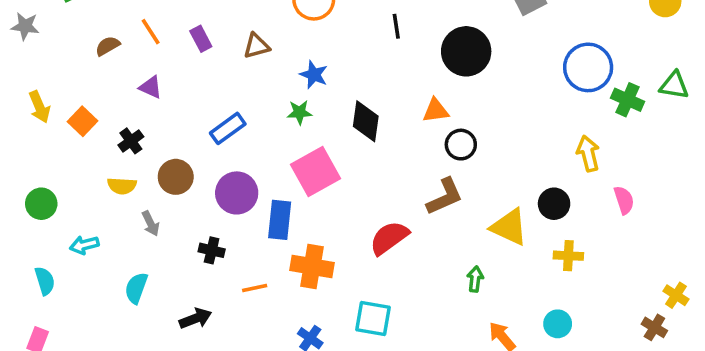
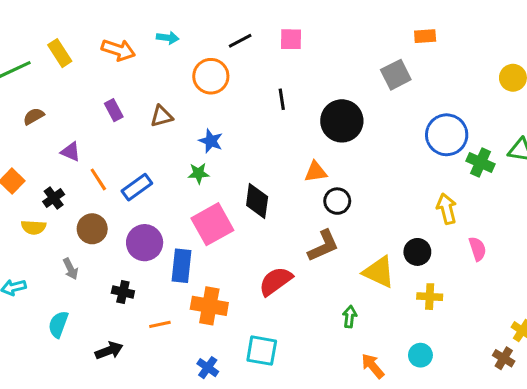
orange line: (151, 32) -> (98, 179), moved
black diamond: (366, 121) -> (257, 201), moved
yellow semicircle: (122, 186) -> (34, 227), moved

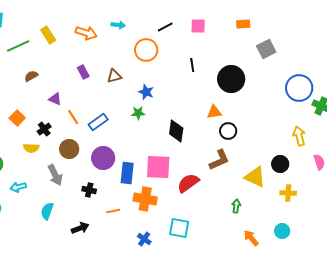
orange rectangle: (425, 36) -> (243, 24), moved
pink square: (212, 224) -> (158, 167), moved, turned 32
gray arrow: (71, 269) -> (55, 175), size x1.5

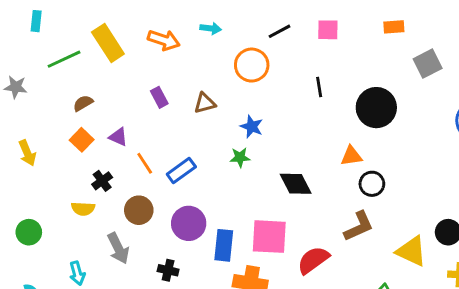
yellow rectangle: (48, 35) -> (108, 43), size x1.4
orange square: (17, 118) -> (82, 140), moved
black diamond: (176, 131) -> (296, 184), turned -35
cyan arrow: (18, 187) -> (77, 273), moved, turned -91

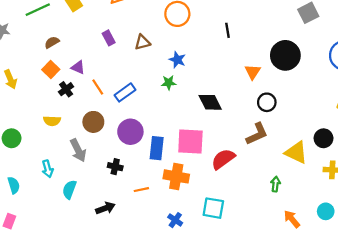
black circle: (376, 108) -> (285, 55), moved
orange triangle: (351, 156) -> (253, 72), moved, turned -49
black cross: (102, 181) -> (66, 89), moved

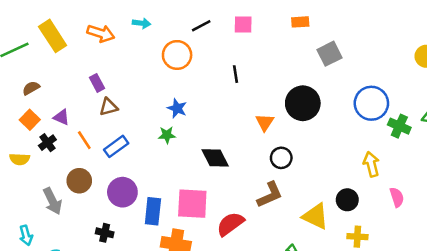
brown triangle: (142, 42) -> (108, 107), moved
yellow semicircle: (52, 121) -> (20, 159), moved
gray arrow: (78, 150) -> (53, 201), moved

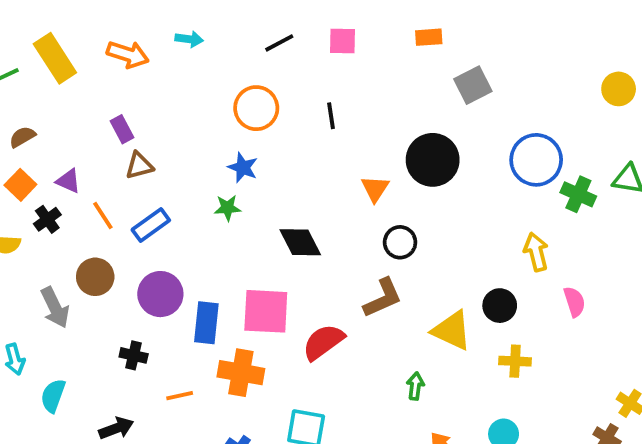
orange circle: (177, 55) -> (256, 108), moved

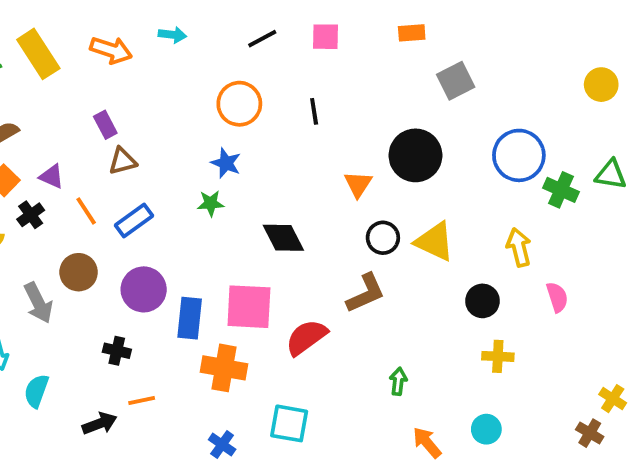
yellow triangle: (452, 330) -> (435, 242), moved
orange line: (180, 396) -> (142, 400), moved

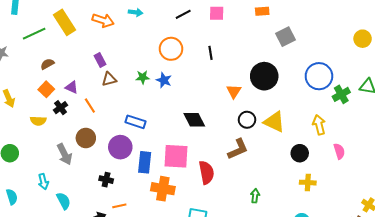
green cross: (561, 190) -> (341, 94), turned 36
green star: (211, 203) -> (143, 77), moved
blue rectangle: (134, 221) -> (136, 122), moved, turned 54
red semicircle: (306, 337) -> (206, 172), turned 115
cyan semicircle: (36, 391) -> (64, 201), turned 132

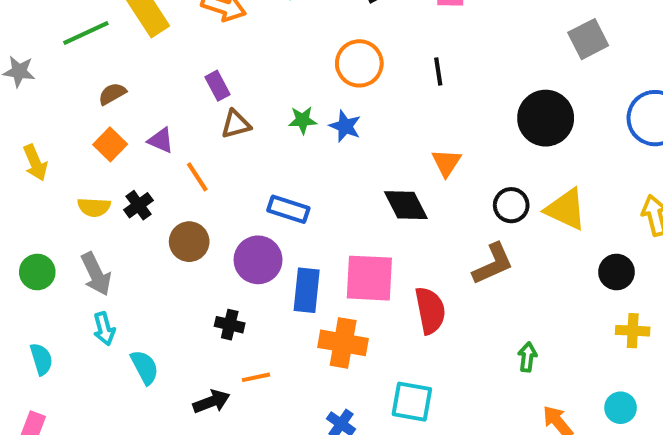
orange triangle: (234, 91) -> (446, 163), moved
black cross: (60, 108) -> (139, 205), moved
gray arrow: (65, 154) -> (96, 274), moved

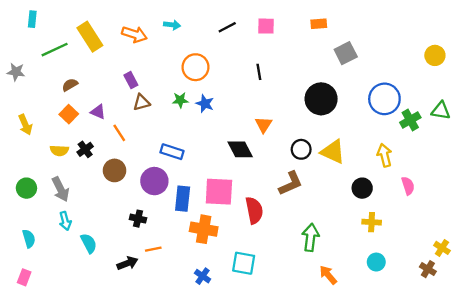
orange circle: (359, 63) -> (195, 67), moved
green arrow: (527, 357) -> (311, 237), size x1.6
cyan circle: (621, 408) -> (376, 262), moved

